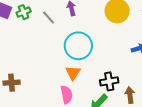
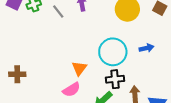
cyan circle: (78, 46) -> (113, 52), moved
pink semicircle: (66, 95) -> (71, 90), turned 66

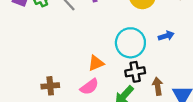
orange triangle: (79, 68) -> (96, 63), turned 35
brown cross: (17, 74) -> (50, 86), moved

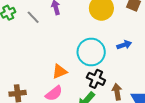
black cross: (135, 72) -> (96, 79), turned 36

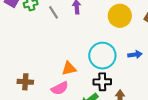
black cross: (96, 79) -> (102, 82), turned -36

